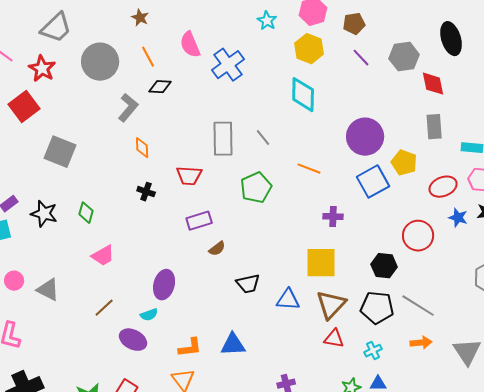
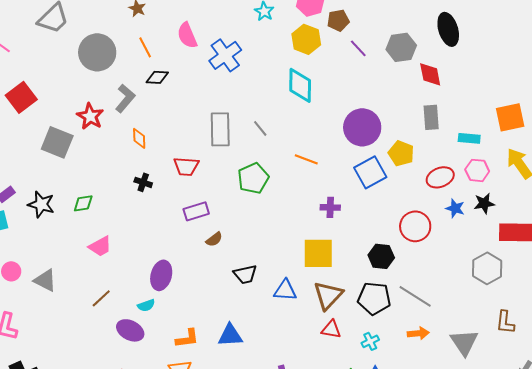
brown pentagon: (354, 24) -> (338, 20), moved
red star: (42, 69) -> (90, 116), moved
green diamond: (86, 213) -> (83, 203), turned 65

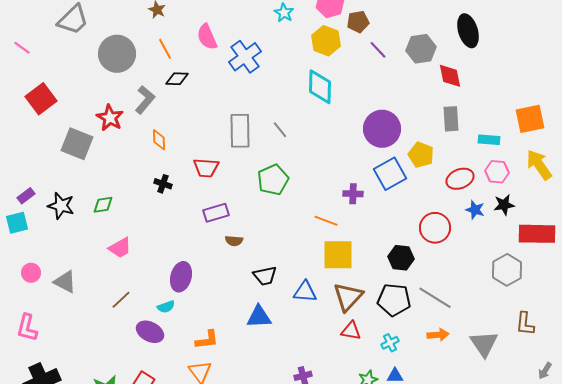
orange line: (306, 159) -> (326, 221), moved
purple cross: (330, 207) -> (353, 194), moved
brown semicircle: (214, 239) -> (234, 241), turned 42
blue triangle: (230, 335) -> (259, 317), moved

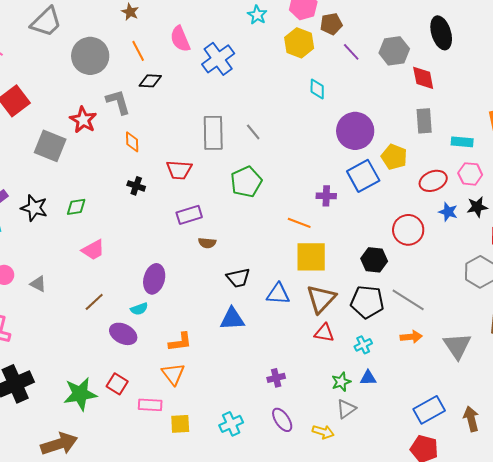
cyan diamond: (320, 87) -> (317, 89), moved, size x0.6
gray L-shape: (145, 100) -> (118, 102), turned -56
gray triangle: (65, 282) -> (38, 284), size x0.7

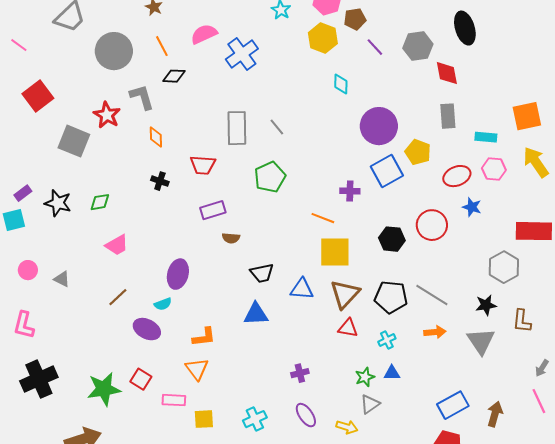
pink semicircle: (180, 39) -> (204, 34), turned 88
black star: (477, 207) -> (486, 305), moved
black hexagon: (374, 260) -> (392, 239), moved
brown arrow: (471, 419) -> (495, 414), turned 30

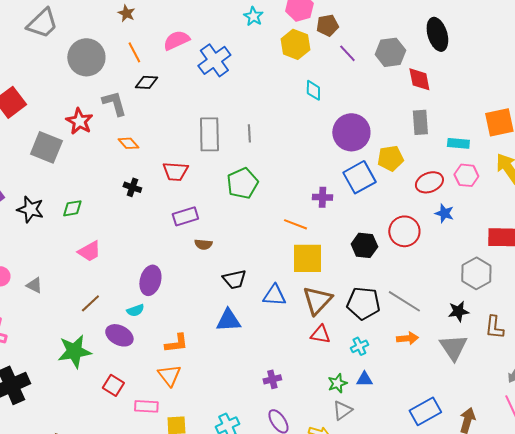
gray line: (277, 127) -> (249, 133), turned 36
orange diamond: (156, 137) -> (128, 143), turned -40
yellow pentagon: (418, 152) -> (390, 158), turned -30
green star: (104, 389) -> (74, 351), moved

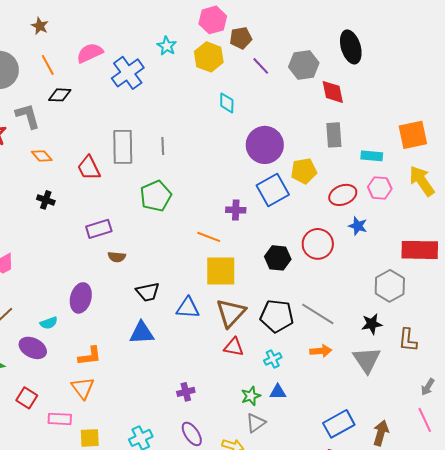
cyan star: (253, 16) -> (167, 46), moved
red trapezoid: (175, 171) -> (89, 168), moved, turned 60
purple ellipse: (150, 280) -> (81, 298), moved

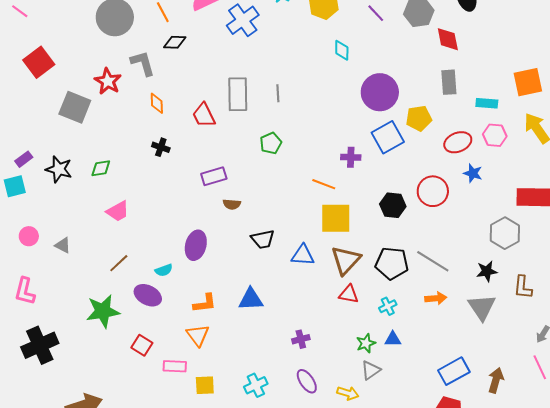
orange diamond: (42, 156) -> (157, 103), turned 40
green pentagon: (156, 196) -> (271, 143), size x0.7
blue triangle: (142, 333) -> (251, 299), moved

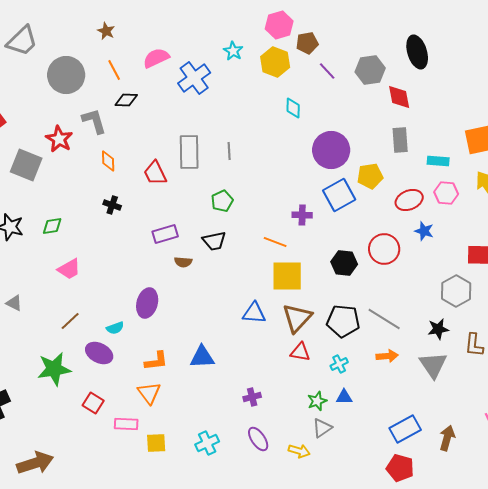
black trapezoid: (263, 239) -> (214, 241), moved

